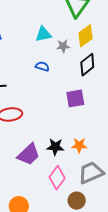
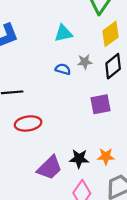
gray star: (63, 46) -> (85, 62), moved

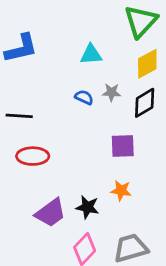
orange star: (106, 156) -> (121, 191), moved

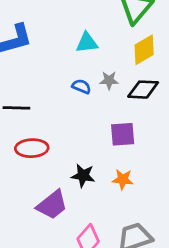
black diamond: (145, 103) -> (143, 90), turned 36
black star: (87, 207) -> (83, 176), moved

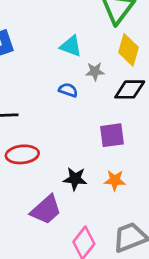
cyan triangle: (87, 43) -> (71, 46), turned 30
yellow diamond: (144, 50) -> (128, 50), turned -40
gray star: (109, 80) -> (95, 71), moved

